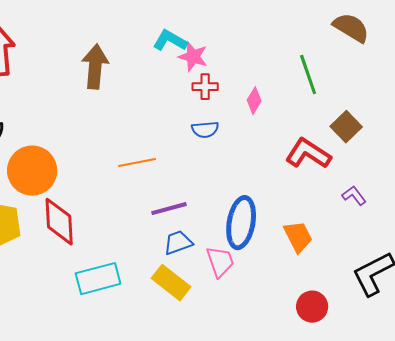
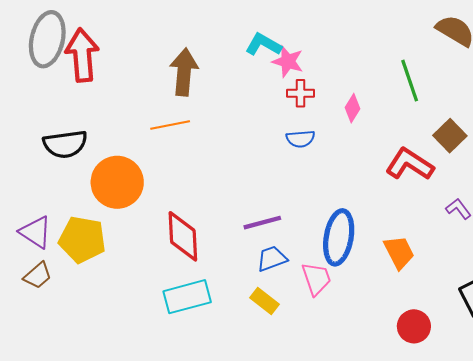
orange line: (137, 163) -> (170, 125), moved
red diamond: (59, 222) -> (183, 236), moved
yellow rectangle: (171, 283) -> (264, 301), size x0.7

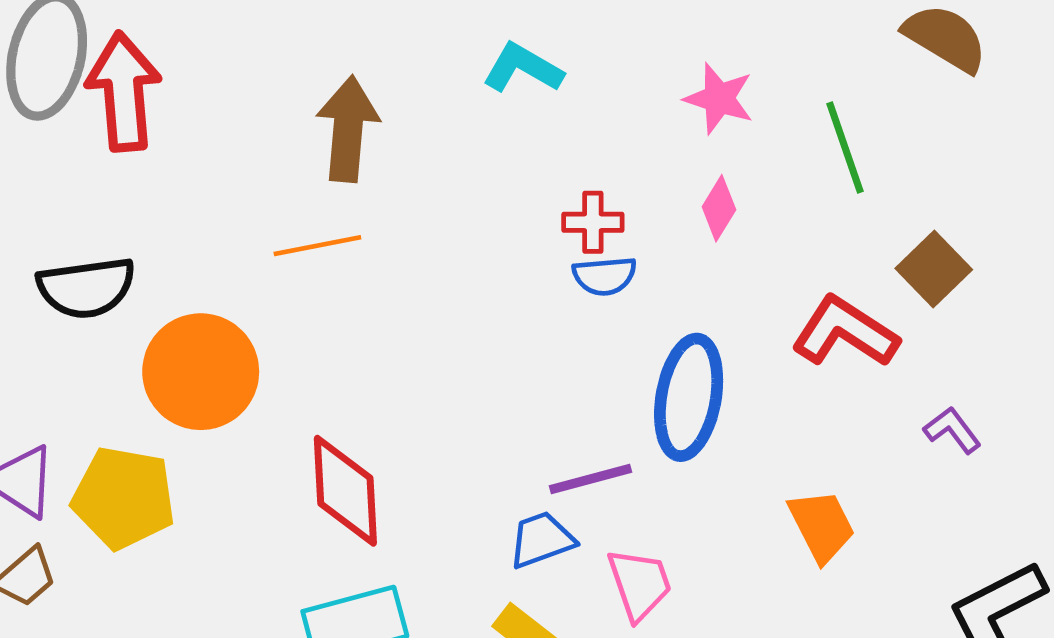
pink star: (288, 61) -> (719, 99), moved
red cross: (301, 93) -> (593, 222), moved
purple line: (262, 223) -> (591, 479), moved
blue ellipse: (339, 237) -> (689, 397), moved

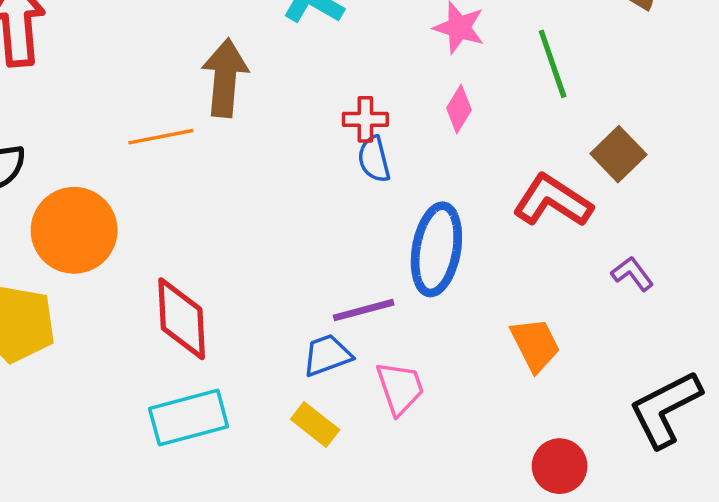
brown arrow: (348, 129) -> (225, 78), moved
blue semicircle: (605, 276) -> (374, 159), turned 81

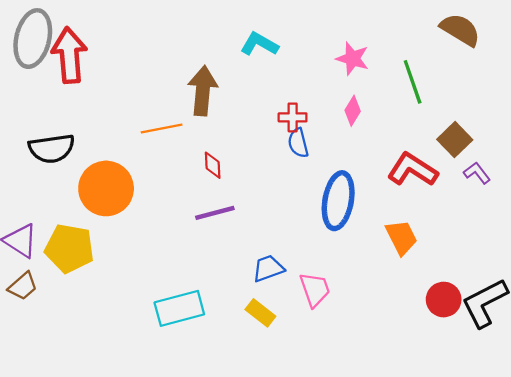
purple L-shape: (632, 274) -> (477, 173), moved
purple line: (364, 310) -> (215, 213), moved
red diamond: (182, 319) -> (213, 165), moved, size x0.5
orange trapezoid: (535, 345) -> (401, 237), moved
red circle: (560, 466) -> (444, 300), moved

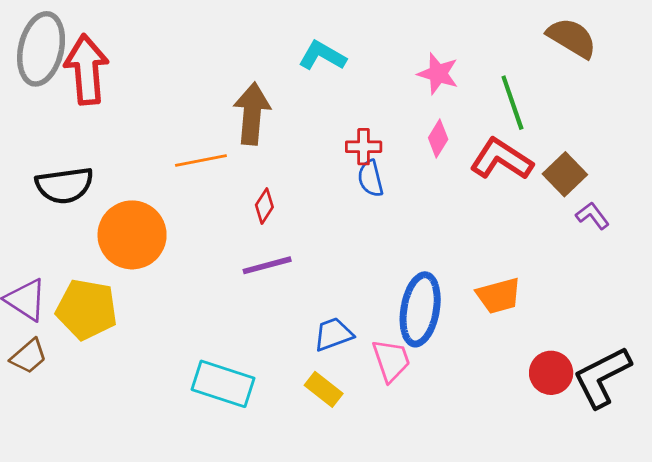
red diamond: (213, 165) -> (264, 206), turned 36
red L-shape: (413, 170) -> (501, 159), moved
blue ellipse: (338, 201) -> (420, 309), moved
orange trapezoid: (401, 237) -> (499, 296), turned 102
cyan rectangle: (179, 308) -> (223, 384), turned 33

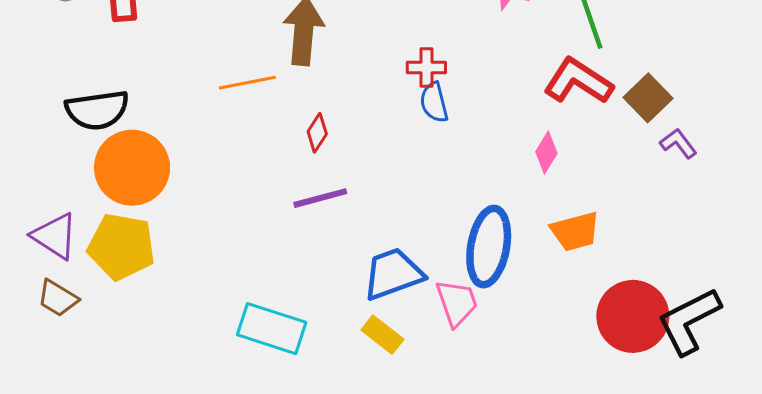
pink diamond: (438, 138) -> (546, 152), moved
orange circle: (132, 235) -> (132, 168), moved
blue trapezoid: (333, 334) -> (393, 274), size x1.4
brown trapezoid: (29, 356) -> (58, 298), turned 72
red circle: (551, 373) -> (633, 316), size x1.5

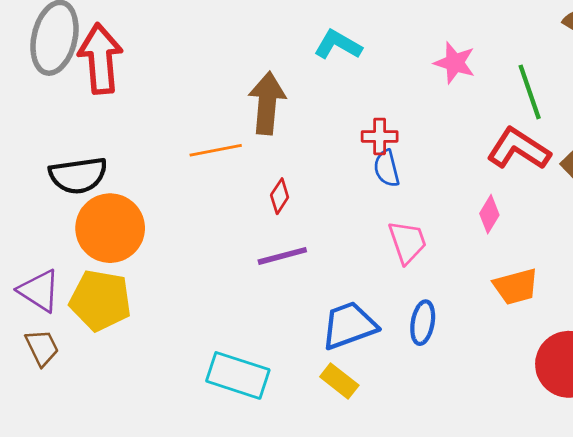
blue ellipse: (489, 247) -> (423, 323), moved, size x0.6
brown trapezoid: (58, 298) -> (42, 348), turned -147
pink trapezoid: (457, 303) -> (407, 242), moved

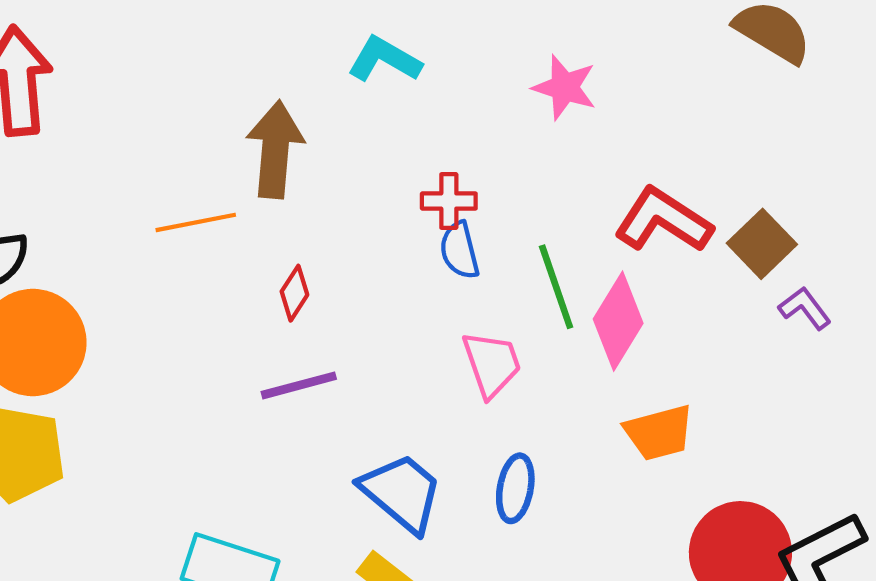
green line: (530, 92) -> (556, 287), moved
pink diamond: (489, 214) -> (618, 321), size x1.6
blue trapezoid: (349, 325) -> (402, 493), turned 60

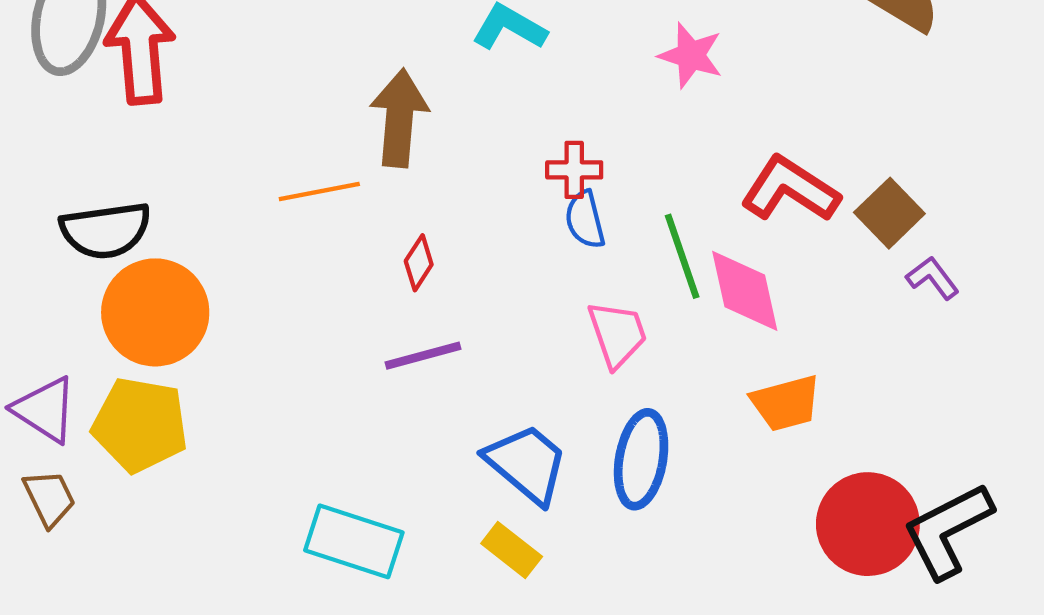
pink diamond: (618, 321) -> (745, 291), turned -44
blue ellipse: (515, 488) -> (641, 459), size x1.4

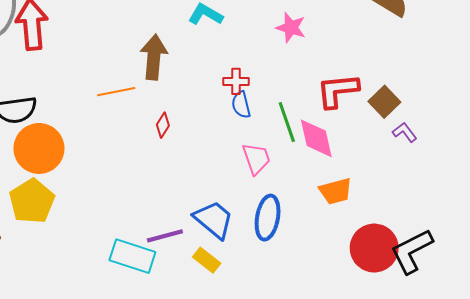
red L-shape: (790, 189) -> (338, 91), turned -39
purple line: (423, 356) -> (165, 236), moved
yellow pentagon: (140, 425) -> (32, 201), turned 30

